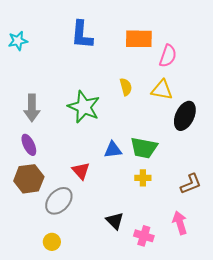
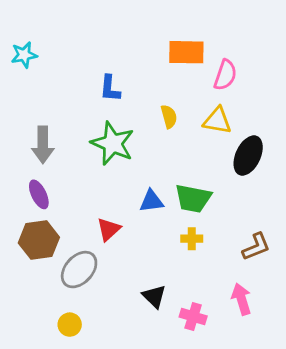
blue L-shape: (82, 35) -> (110, 88), moved, size x0.7
red triangle: (81, 171) -> (109, 229), turned 30

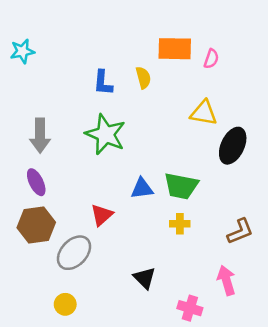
pink semicircle: (225, 75) -> (211, 59), moved, size x0.7
yellow semicircle: (169, 117) -> (143, 78), moved
pink cross: (193, 317) -> (190, 308), moved

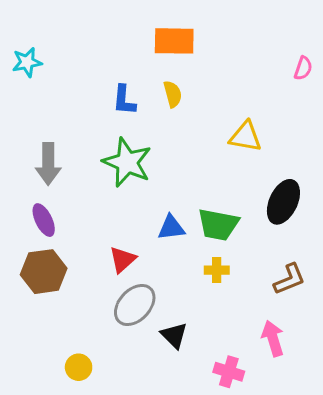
orange rectangle: (175, 49) -> (174, 41), moved
pink semicircle: (211, 59) -> (303, 68), moved
black ellipse: (233, 146) -> (283, 202), moved
gray ellipse: (74, 253) -> (135, 305), moved

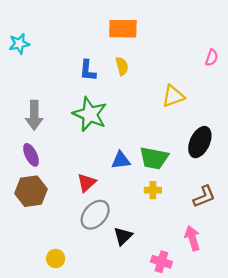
pink semicircle: (303, 68) -> (212, 58), moved
yellow triangle: (245, 137) -> (173, 96), turned -30
black triangle: (174, 335) -> (123, 236), turned 30

